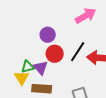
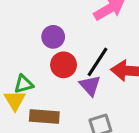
purple triangle: (41, 68) -> (90, 86), moved

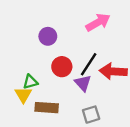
purple circle: (53, 37) -> (48, 36), moved

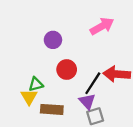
black line: (89, 64) -> (93, 83), moved
purple triangle: (83, 83) -> (87, 101), moved

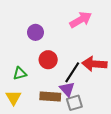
yellow triangle: (29, 97) -> (13, 98), moved
brown rectangle: (52, 109) -> (50, 97), moved

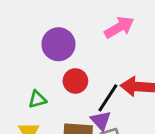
purple circle: (35, 32) -> (58, 44), size x1.5

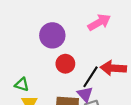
green triangle: (37, 99) -> (22, 84), moved, turned 32

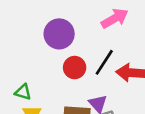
black line: (90, 77) -> (104, 62), moved

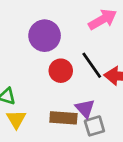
black line: (104, 62) -> (92, 65), turned -68

